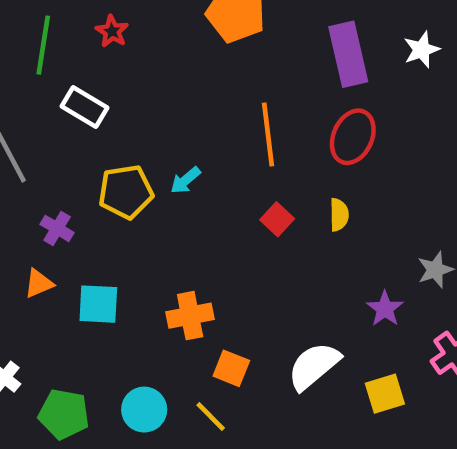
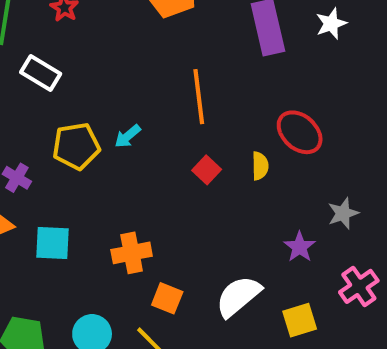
red ellipse: (353, 137) -> (300, 132), moved, turned -72

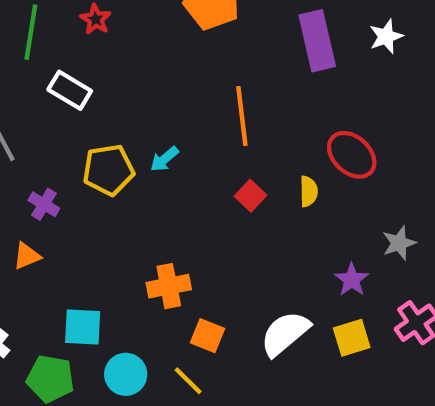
cyan square: (52, 243) -> (83, 327), moved
yellow square: (300, 320) -> (352, 338), moved

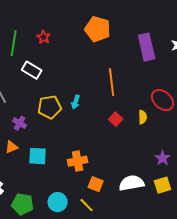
cyan arrow: (164, 159) -> (76, 102), turned -32
cyan square: (83, 327) -> (38, 156), moved
white semicircle: (285, 333) -> (132, 183), turned 30

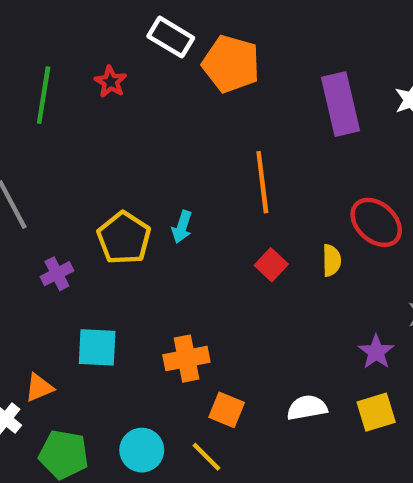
white rectangle: (32, 70) -> (171, 37), moved
yellow pentagon: (50, 107) -> (124, 238), turned -30
purple cross: (20, 123) -> (57, 274), turned 32
orange triangle: (12, 147) -> (39, 388), moved
white semicircle: (132, 183) -> (307, 408), size x0.7

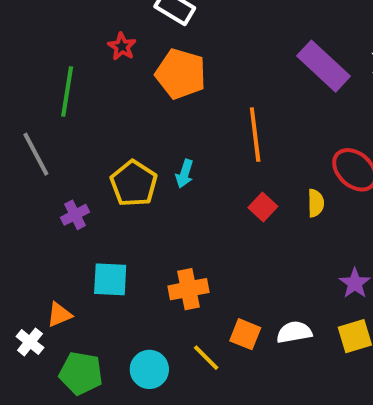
orange pentagon: (231, 64) -> (181, 74), moved
green line: (44, 95) -> (67, 91), moved
purple rectangle: (340, 104) -> (324, 66), turned -34
orange square: (227, 410) -> (245, 334), moved
yellow line: (207, 457) -> (206, 358), moved

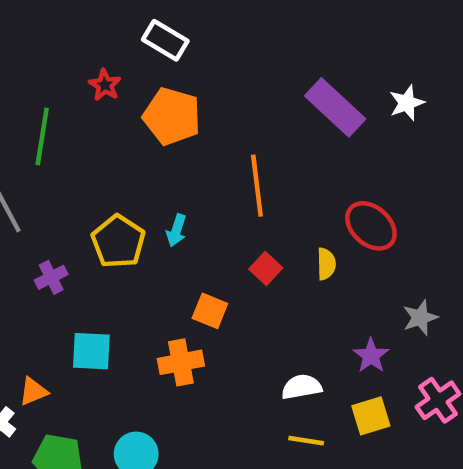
white semicircle: (294, 332) -> (302, 387), moved
orange square: (245, 334) -> (210, 311), moved
yellow line: (206, 358) -> (306, 441), moved, turned -36

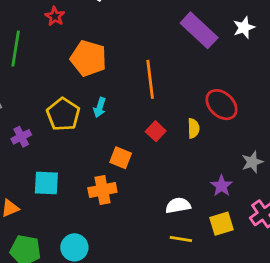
orange pentagon: (172, 116) -> (88, 58), moved

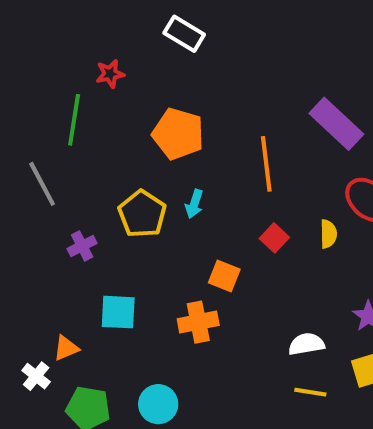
red star: (55, 16) -> (110, 74), moved, turned 30
purple rectangle: (199, 30) -> (336, 124), moved

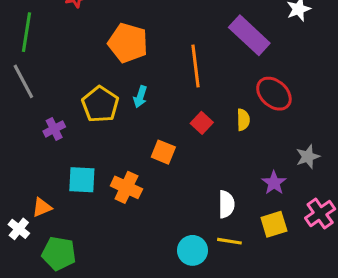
green line: (74, 120) -> (27, 32), moved
orange cross: (198, 322) -> (126, 187), moved, turned 36
white semicircle: (306, 344) -> (226, 204), turned 100
cyan circle: (158, 404) -> (192, 250), moved

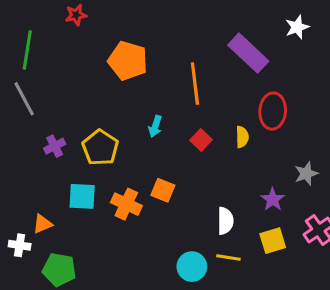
red ellipse: (274, 94) -> (273, 111), turned 52
cyan arrow: (140, 97) -> (155, 126), moved
yellow pentagon: (100, 104) -> (100, 148), moved
orange square: (163, 152) -> (163, 190), moved
white cross: (19, 229) -> (20, 245), turned -30

